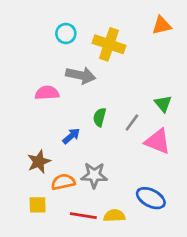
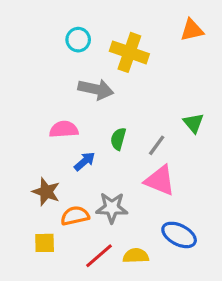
pink semicircle: (47, 93) -> (64, 129), moved
pink triangle: (158, 141) -> (160, 181), moved
brown star: (39, 162) -> (46, 192), turned -30
red line: (83, 216) -> (99, 256), turned -50

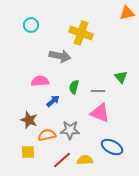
orange triangle: (192, 30) -> (127, 13), moved
cyan circle: (78, 40) -> (31, 25), moved
gray line: (157, 145) -> (98, 91), turned 56

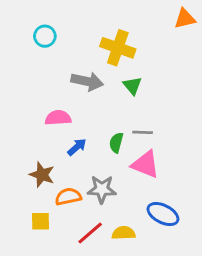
green triangle: (121, 77) -> (132, 86), moved
green semicircle: (74, 87) -> (116, 143), moved

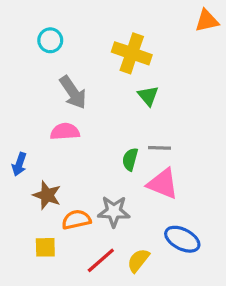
gray arrow: (87, 81) -> (73, 92), moved, turned 44
blue arrow: (77, 147) -> (19, 164), moved, turned 150
yellow semicircle: (124, 233) -> (138, 260), turned -50

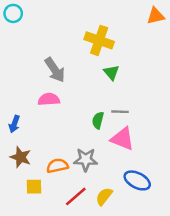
cyan circle: (50, 40) -> (13, 13), moved
brown star: (47, 195) -> (21, 157), moved

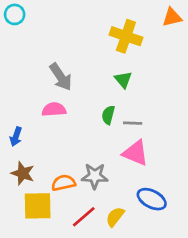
yellow cross: (99, 40) -> (126, 36), moved
green semicircle: (98, 120) -> (108, 115), moved
yellow square: (34, 187) -> (38, 206), size x1.6

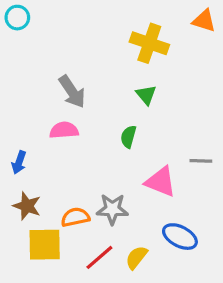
orange triangle: (172, 17) -> (204, 21), turned 30
gray line: (133, 123) -> (201, 161), moved

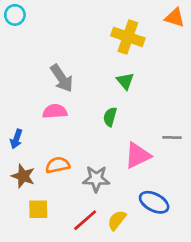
pink triangle: (161, 182) -> (138, 155), turned -48
orange semicircle: (75, 217) -> (58, 165), moved
yellow square: (45, 245) -> (38, 209), size x0.7

